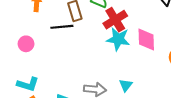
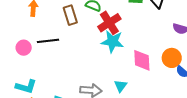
black line: (62, 27) -> (48, 41), moved
pink diamond: (146, 40) -> (142, 60), moved

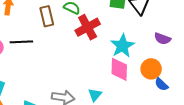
cyan star: (112, 42) -> (122, 46), moved, turned 30

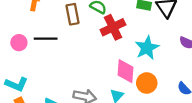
pink diamond: (119, 69) -> (125, 71), moved
orange circle: (151, 69) -> (147, 83), moved

